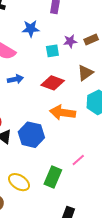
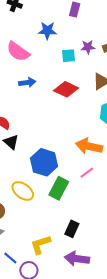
orange arrow: (63, 113) -> (89, 146), moved
blue hexagon: (31, 135) -> (44, 162), moved

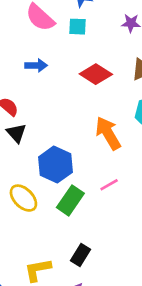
cyan square: (69, 56) -> (77, 27), moved
blue arrow: (27, 82) -> (36, 65), moved
orange arrow: (89, 146) -> (108, 133), moved, turned 40

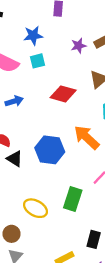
blue hexagon: (56, 165) -> (50, 150), moved

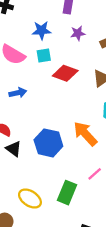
purple star: (79, 46) -> (78, 33), moved
red diamond: (63, 94) -> (65, 73), moved

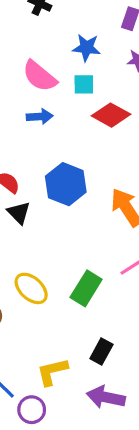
blue arrow: (18, 93) -> (40, 117), moved
blue hexagon: (48, 143) -> (66, 184), moved

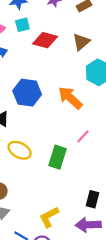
yellow ellipse: (31, 288) -> (20, 150), moved
black rectangle: (101, 352) -> (92, 199), moved

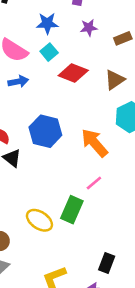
cyan square: (22, 25) -> (49, 52), turned -32
pink line: (83, 136) -> (94, 183), moved
yellow ellipse: (20, 150) -> (39, 220), moved

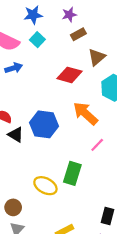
brown rectangle: (123, 38) -> (78, 34), moved
red diamond: (73, 73) -> (69, 75), moved
blue hexagon: (45, 131) -> (44, 124), moved
pink line: (94, 183) -> (97, 145), moved

